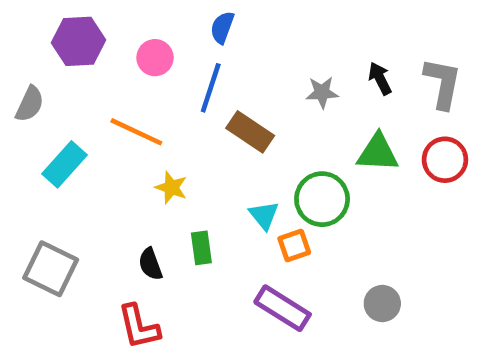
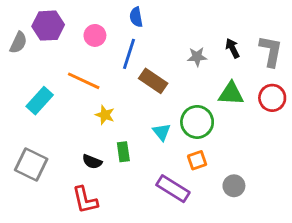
blue semicircle: (222, 27) -> (136, 17), turned -30
gray semicircle: (30, 104) -> (18, 43), moved
orange square: (294, 246) -> (197, 160), moved
black semicircle: (150, 264) -> (92, 162), turned -48

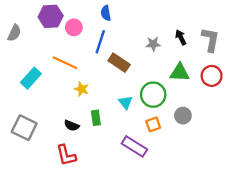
purple hexagon: (48, 26) -> (51, 16), moved
gray circle: (234, 186) -> (183, 116), moved

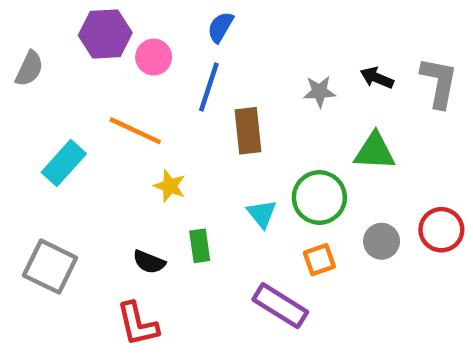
blue semicircle: (106, 13) -> (220, 27), turned 40
black arrow: (181, 37) -> (377, 78), turned -40
brown rectangle: (119, 63) -> (248, 131), turned 50
red circle: (212, 76) -> (441, 230), moved

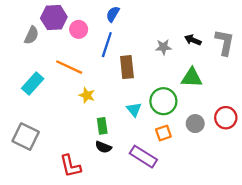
gray semicircle: (29, 69) -> (32, 35), moved
black semicircle: (149, 262) -> (103, 147), moved

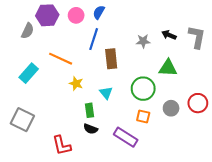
pink circle: (79, 29) -> (76, 15), moved
cyan triangle: (134, 109) -> (106, 93), moved
orange square: (163, 133) -> (143, 116), turned 32

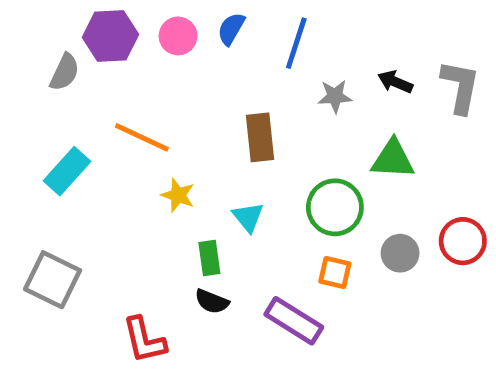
blue line: (94, 39) -> (296, 43), moved

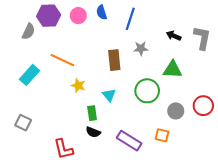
blue semicircle: (231, 29) -> (102, 12), turned -48
gray star: (335, 96) -> (141, 48), moved
orange square: (335, 272) -> (162, 135), moved
gray square: (53, 280) -> (23, 123), size x0.7

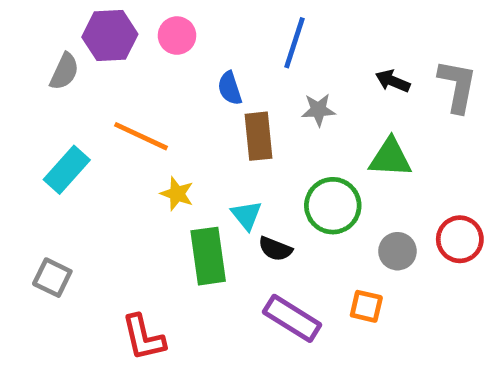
blue semicircle: (102, 12) -> (230, 88), moved
green rectangle: (92, 113) -> (208, 256), size x1.6
black semicircle: (93, 132) -> (275, 249), moved

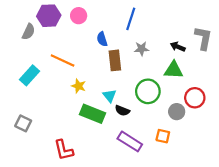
black arrow: (393, 81) -> (178, 47), moved
red circle: (460, 239) -> (195, 98), moved
green rectangle: (208, 256) -> (92, 114), turned -60

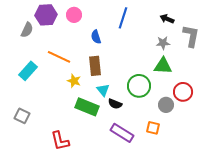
black arrow: (178, 47) -> (167, 19), moved
gray star: (141, 49) -> (163, 43), moved
brown rectangle: (115, 60) -> (95, 66), moved

